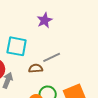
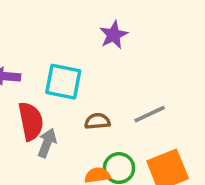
gray line: (52, 57) -> (150, 114), moved

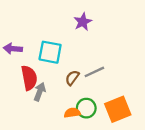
gray line: (150, 114) -> (94, 72), moved
brown semicircle: (97, 121) -> (72, 78), turned -49

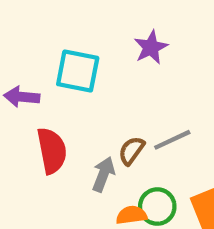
cyan square: (50, 52) -> (78, 71), moved
gray arrow: (40, 92) -> (103, 174), moved

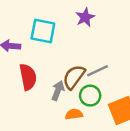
brown semicircle: (131, 151) -> (74, 77), size x1.5
green circle: (157, 207) -> (90, 96), moved

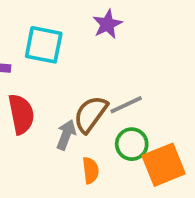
green circle: (90, 96) -> (132, 144), moved
orange semicircle: (74, 114) -> (91, 170), turned 91

